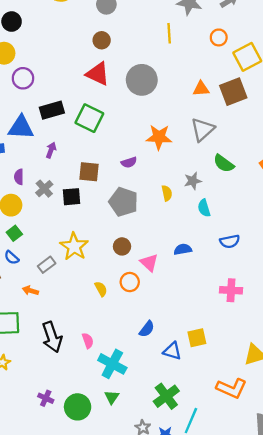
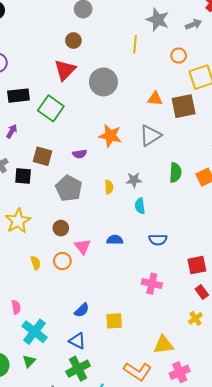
red triangle: (98, 74) -> (65, 70), turned 40
green semicircle: (224, 163) -> (175, 173), moved, turned -132
blue semicircle: (147, 329) -> (82, 310), moved
blue triangle: (172, 351) -> (77, 341), moved

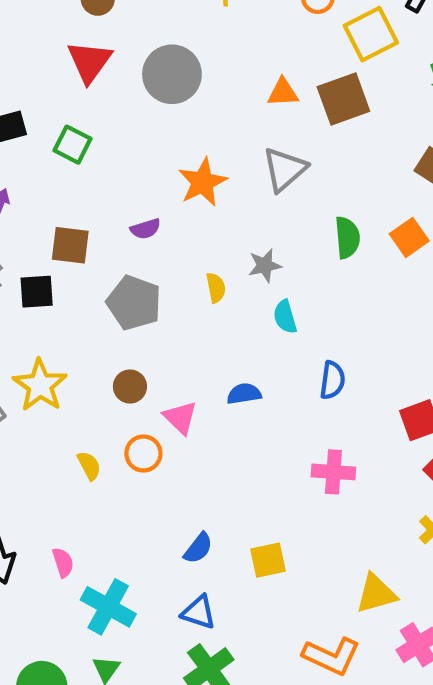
green square: (51, 108) -> (72, 145), size x0.7
orange star: (110, 136) -> (203, 182), turned -30
blue semicircle: (158, 240) -> (332, 380), turned -72

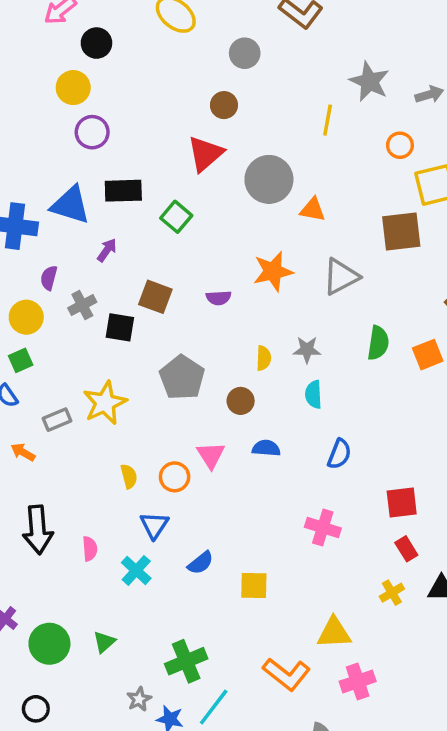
orange triangle: (283, 93) -> (313, 210), moved
gray pentagon: (134, 303) -> (182, 378), moved
brown circle: (130, 387) -> (241, 401), moved
cyan cross: (108, 607) -> (136, 570), moved, size x0.7
blue triangle: (199, 612) -> (154, 525), moved, turned 32

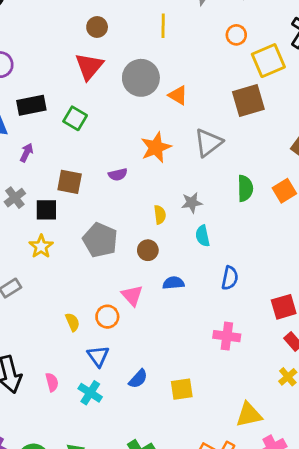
yellow line: (328, 120) -> (163, 26), moved
orange triangle: (313, 210) -> (178, 95), turned 30
yellow star: (105, 403) -> (41, 246), moved, size x0.7

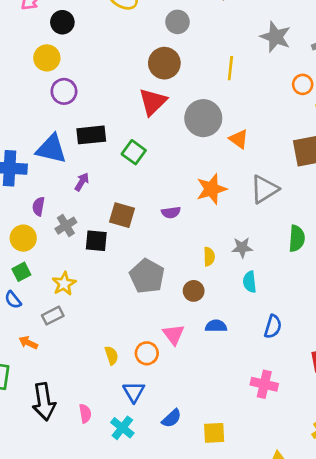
brown circle: (97, 27) -> (164, 63), size x1.5
yellow star: (41, 246) -> (64, 284), moved

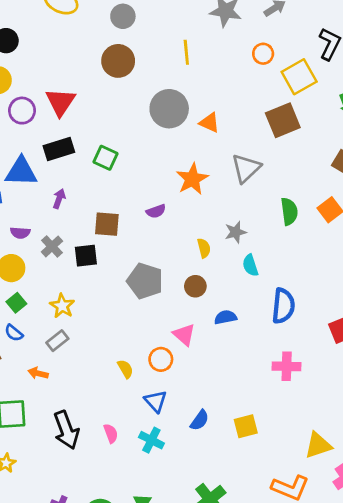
red triangle: (153, 102) -> (60, 102), moved
purple semicircle: (39, 206) -> (20, 233), turned -84
blue semicircle: (273, 327) -> (283, 306), size x1.4

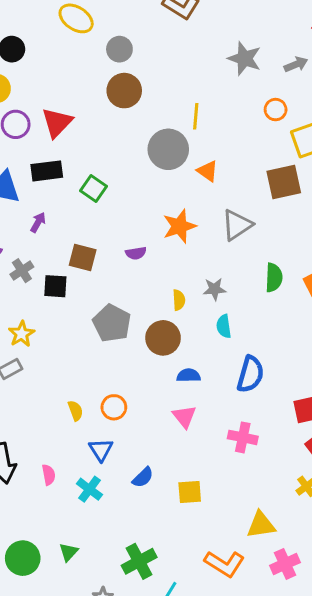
gray circle: (123, 16) -> (119, 49), moved
yellow line: (186, 52) -> (196, 116), moved
brown circle: (195, 286) -> (163, 338), size x1.5
pink triangle: (184, 335) -> (184, 417), moved

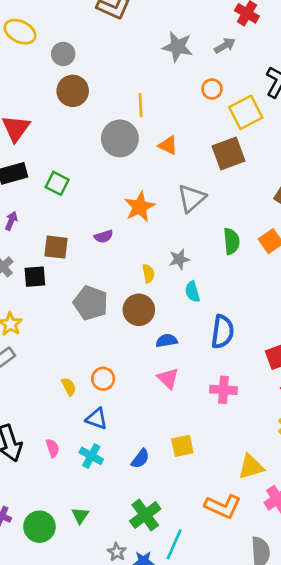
orange triangle: (207, 171) -> (168, 145), moved
blue triangle: (101, 450) -> (97, 419), turned -30
blue semicircle: (143, 477) -> (140, 459), moved

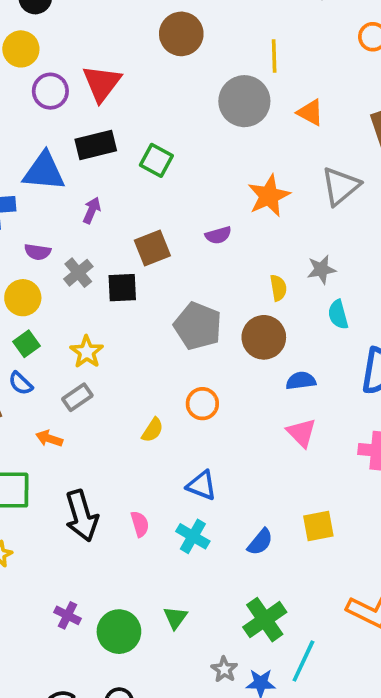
brown square: (56, 247) -> (152, 248), turned -30
orange circle: (103, 379) -> (202, 404), moved
yellow semicircle: (69, 387) -> (153, 430), moved, turned 60

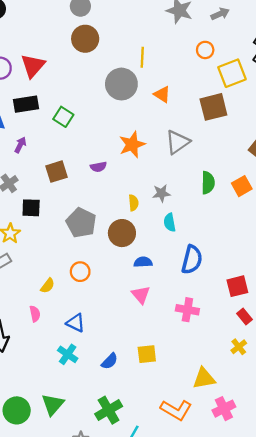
black square: (122, 288) -> (31, 208), moved
pink semicircle: (140, 524) -> (35, 314), moved
green triangle: (175, 618) -> (53, 404), size x1.5

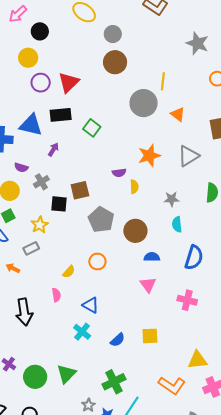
brown square: (57, 172) -> (80, 190), moved
yellow semicircle: (133, 203) -> (134, 187), moved

